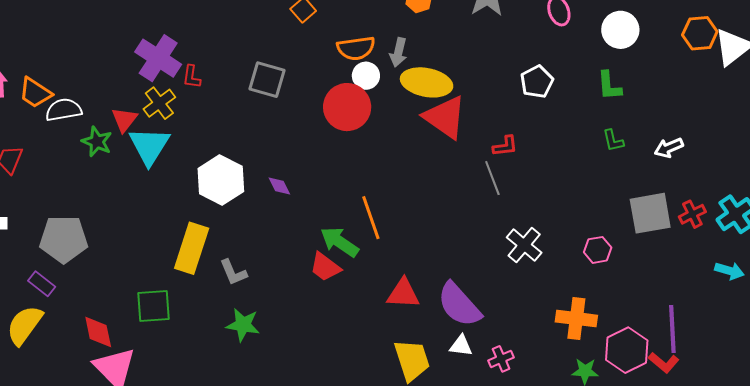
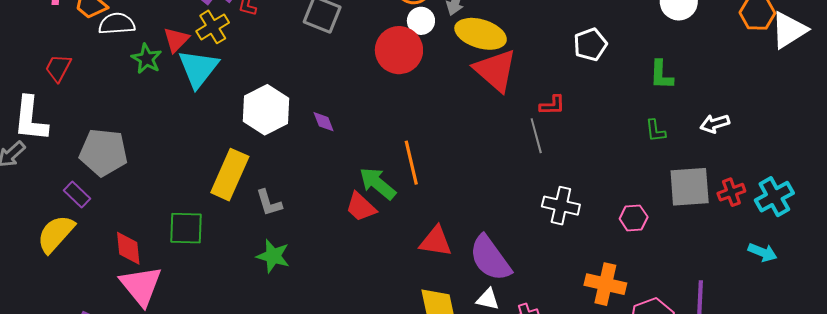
green L-shape: (609, 86) -> (661, 75), moved
green L-shape: (613, 141) -> (655, 131), moved
white cross: (524, 245) -> (561, 206), turned -33

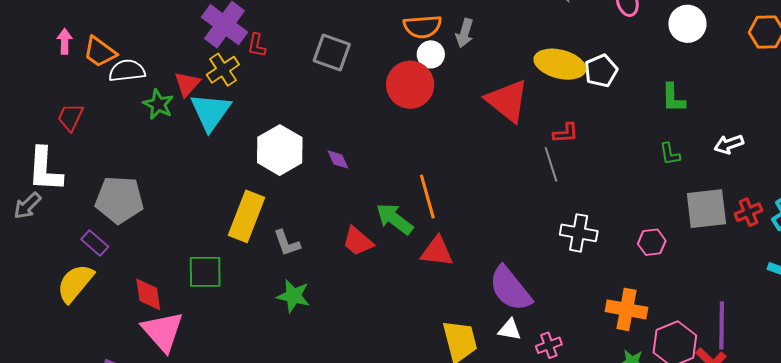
yellow ellipse: (481, 34) -> (560, 64), moved
red trapezoid: (361, 207) -> (358, 241), moved
red triangle: (436, 241) -> (437, 251), moved

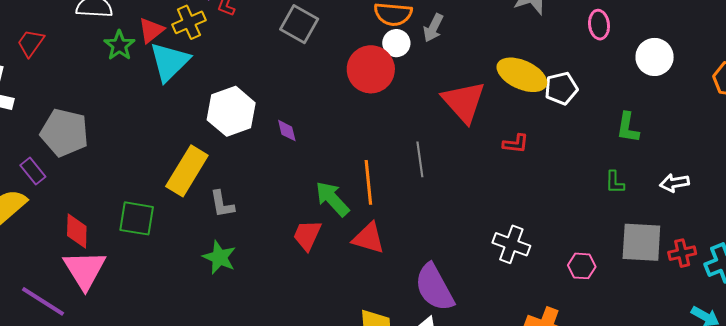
gray line: (551, 164) -> (420, 159), moved
red trapezoid: (358, 241) -> (307, 235), moved, turned 64

